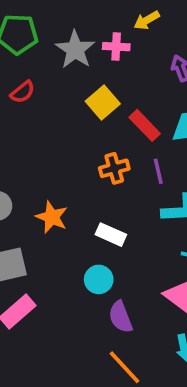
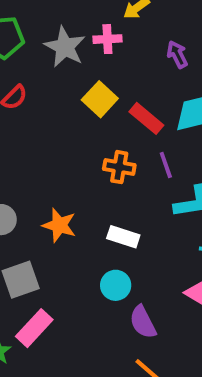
orange cross: (114, 168) -> (119, 167), turned 32

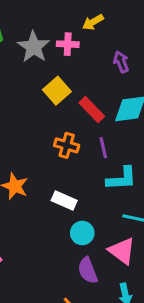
cyan circle: (116, 285) -> (82, 233), moved
purple semicircle: (143, 322) -> (88, 270), moved

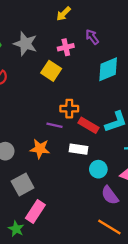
pink cross: (68, 44) -> (66, 47), moved
red rectangle: (92, 110) -> (88, 125), moved
purple line: (103, 148) -> (55, 125), moved, turned -49

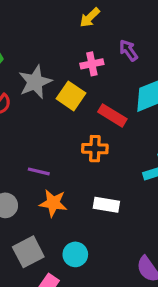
gray star: (25, 44) -> (35, 82), moved, turned 30
purple line: (55, 125) -> (39, 171), moved
red rectangle: (88, 125) -> (112, 115), moved
cyan circle: (98, 169) -> (75, 254), moved

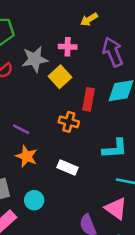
purple arrow: (128, 50) -> (113, 52), size x1.6
pink cross: (92, 64) -> (68, 47), moved
red rectangle: (112, 115) -> (88, 99), turned 55

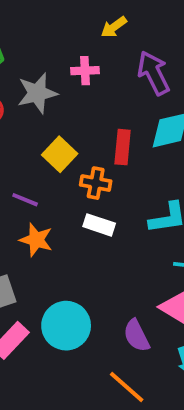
yellow square: (60, 77) -> (60, 154), moved
white rectangle: (67, 167) -> (99, 225), moved
cyan circle: (34, 200) -> (66, 326), moved, size x1.6

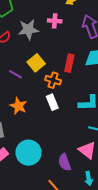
purple line: (25, 200) -> (15, 74), moved
white rectangle: (99, 225) -> (52, 102), turned 42

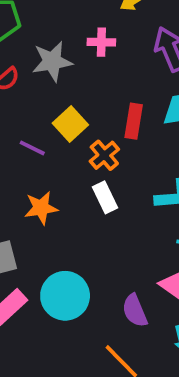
orange cross: (53, 80) -> (104, 155), turned 35
orange star: (18, 106) -> (41, 208), turned -30

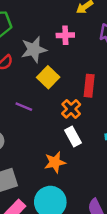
yellow square: (70, 124) -> (48, 77), moved
orange star: (41, 208) -> (55, 162), moved

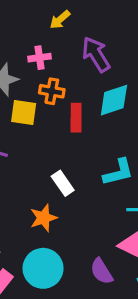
yellow square: (48, 77) -> (24, 112), turned -30
orange cross: (71, 109) -> (52, 91), moved, turned -30

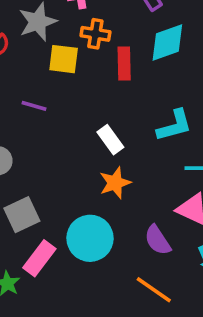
orange star: (44, 218) -> (115, 183), moved

